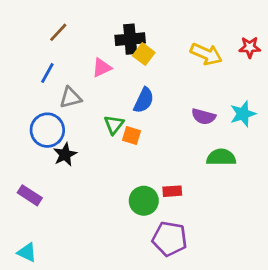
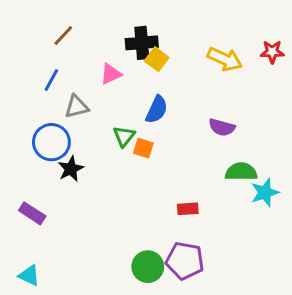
cyan star: (243, 114) -> (265, 193), moved
green circle: (144, 201) -> (148, 267), moved

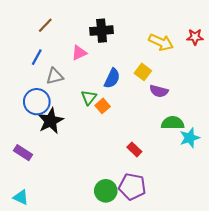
yellow square: (157, 59) -> (143, 72), moved
orange square: (143, 148) -> (103, 106), turned 32
black star: (71, 169) -> (51, 121), size x1.4
red rectangle: (188, 209) -> (134, 149), turned 48

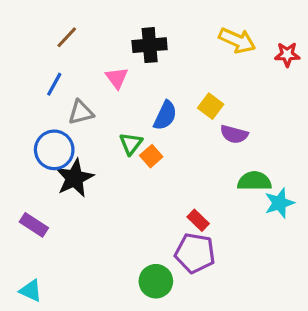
yellow arrow: (161, 42) -> (237, 40), moved
pink triangle: (79, 53) -> (117, 78), turned -42
purple pentagon: (132, 187) -> (195, 253), moved

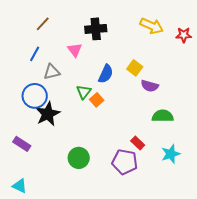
cyan star: (279, 203) -> (171, 154), moved
red rectangle: (198, 220) -> (138, 143), moved
green circle: (156, 281) -> (79, 158), moved

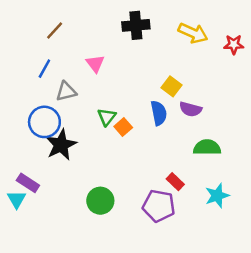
black cross: (96, 29) -> (136, 25), moved
blue semicircle: (106, 74) -> (159, 113), moved, turned -36
cyan triangle: (20, 186) -> (17, 199), moved, turned 35

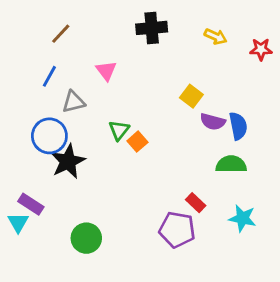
yellow arrow: (193, 33) -> (216, 37), size x0.7
blue semicircle: (159, 113) -> (238, 126), moved
cyan star: (217, 196) -> (242, 218), turned 30
green circle: (100, 201) -> (86, 238), moved

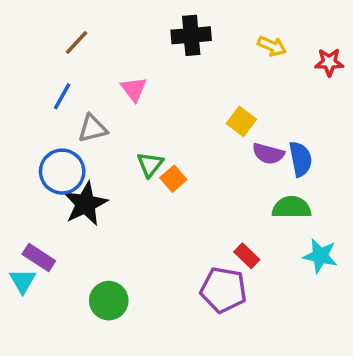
cyan star: (242, 218) -> (320, 256), moved

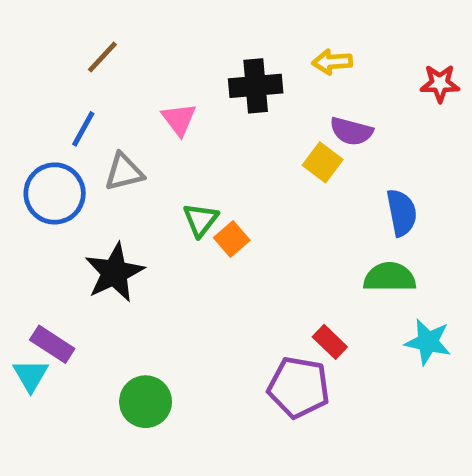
black cross: (191, 35) -> (256, 86), moved
yellow arrow: (272, 46) -> (332, 62), moved, turned 152
purple semicircle: (268, 154) -> (351, 131), moved
blue circle: (62, 172) -> (55, 193), moved

